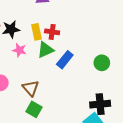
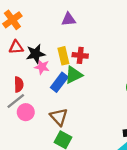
pink star: (19, 50) -> (42, 67), moved
blue rectangle: (65, 60) -> (59, 82), moved

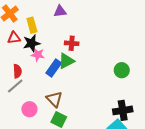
yellow rectangle: (63, 56) -> (32, 25), moved
pink circle: (26, 112) -> (29, 109), moved

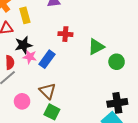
black star: (32, 43) -> (23, 45), moved
pink star: (38, 55) -> (30, 57), moved
green triangle: (66, 61) -> (96, 47), moved

